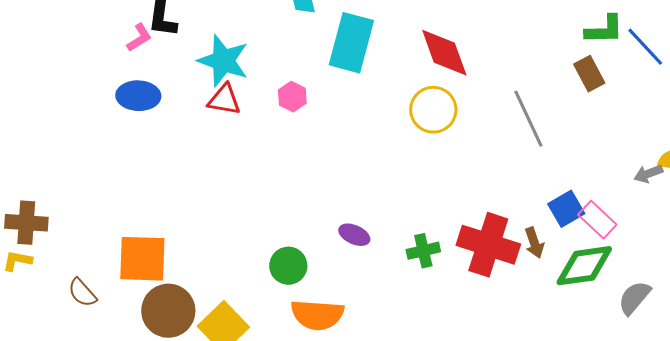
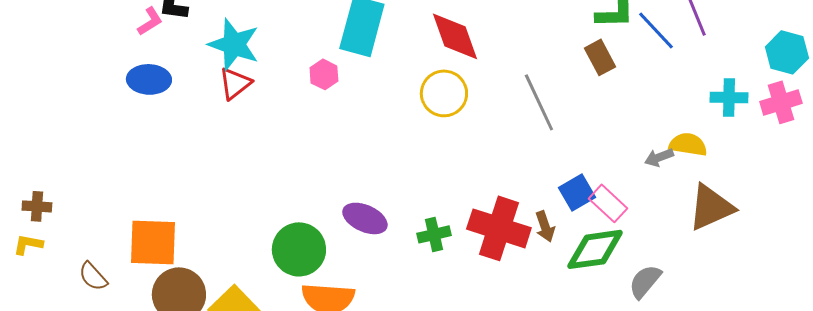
pink hexagon: (292, 97) -> (324, 74), moved
red triangle: (224, 100) -> (235, 83), turned -48
brown cross: (26, 223) -> (37, 206), size x0.7
purple ellipse: (354, 235) -> (365, 218), size x1.4
green circle: (288, 266) -> (299, 249), size x1.4

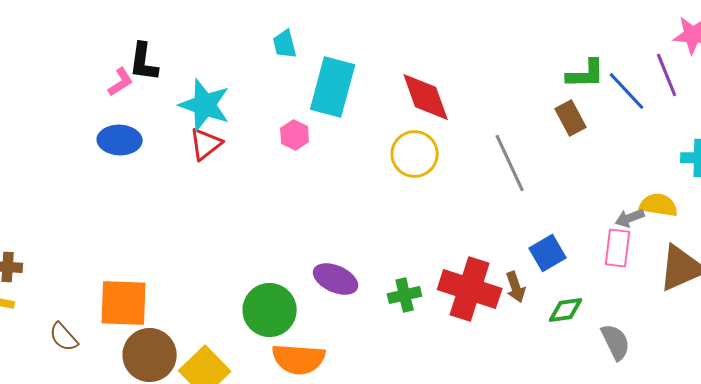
pink rectangle: (608, 203) -> (618, 248), moved, turned 54
green diamond: (595, 249) -> (566, 310), size x0.6
gray semicircle: (645, 281) -> (616, 342), turned 114

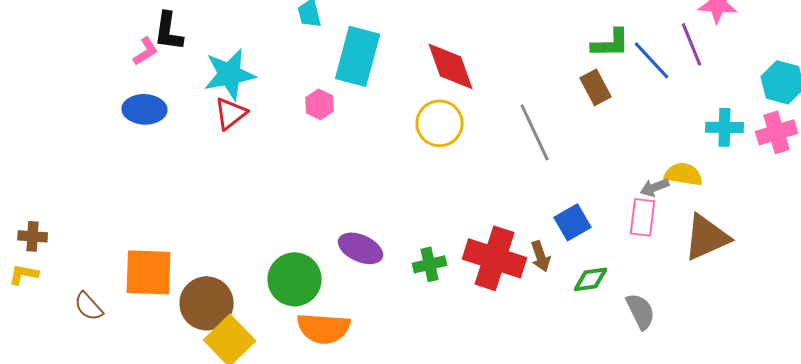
cyan star: (205, 105) -> (230, 74), turned -30
brown circle: (150, 355) -> (207, 303), moved

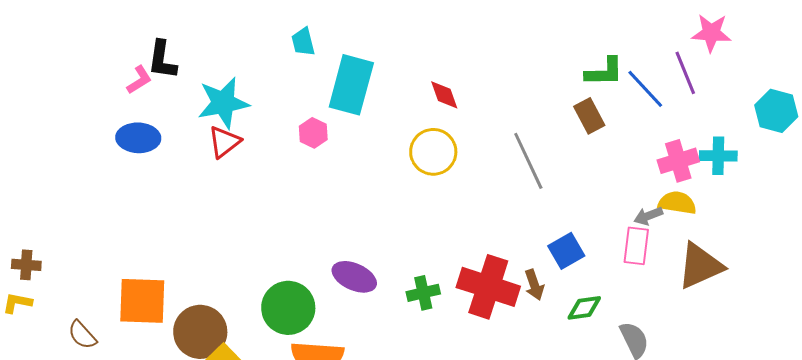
red diamond: (451, 66) -> (444, 95), size x0.6
pink cross: (777, 132) -> (678, 161), moved

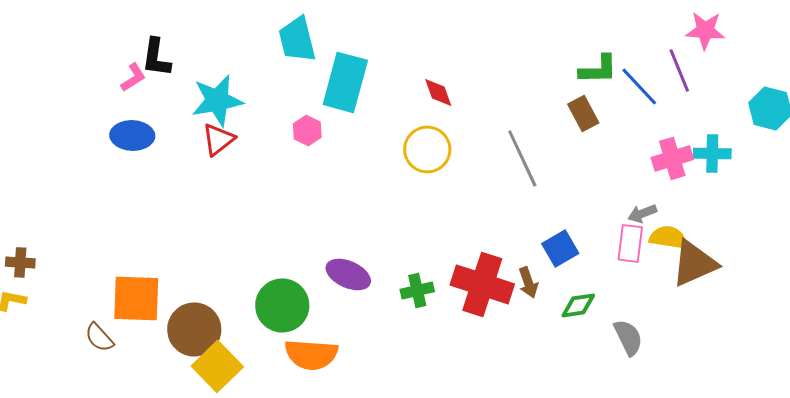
cyan trapezoid: (303, 42) -> (297, 39), size x1.6
yellow semicircle: (677, 203) -> (668, 237), moved
brown semicircle: (82, 335) -> (99, 337), moved

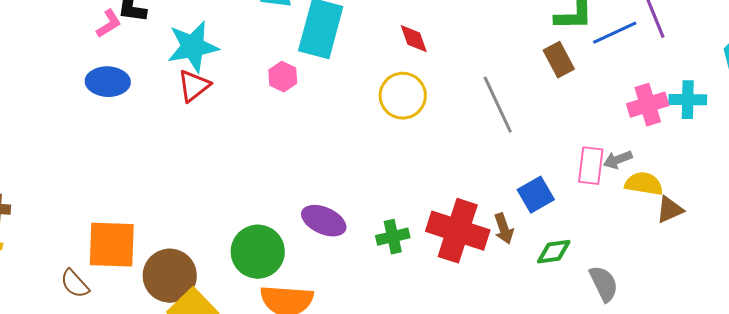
blue line: (639, 86) -> (615, 33), turned -72
pink rectangle: (630, 243) -> (591, 166), moved
brown triangle: (694, 263) -> (670, 210), size x0.6

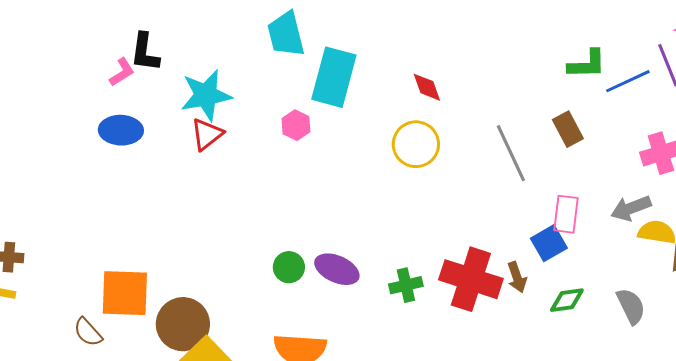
brown rectangle: (559, 60) -> (568, 129), moved
gray arrow: (618, 160) -> (631, 208), size x1.4
pink rectangle: (591, 166) -> (566, 214), moved
green circle: (258, 252) -> (289, 267), moved, size x0.6
gray semicircle: (604, 284) -> (631, 306), moved

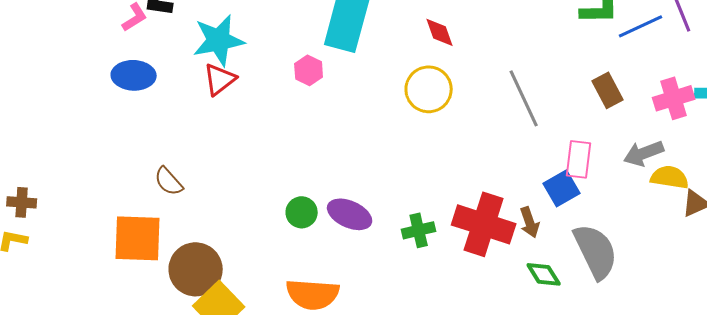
brown rectangle: (568, 129) -> (608, 90), moved
green diamond: (567, 300) -> (544, 274), moved, turned 66
gray semicircle: (631, 306) -> (596, 251), moved, size x1.5
brown semicircle: (88, 332) -> (169, 181), moved

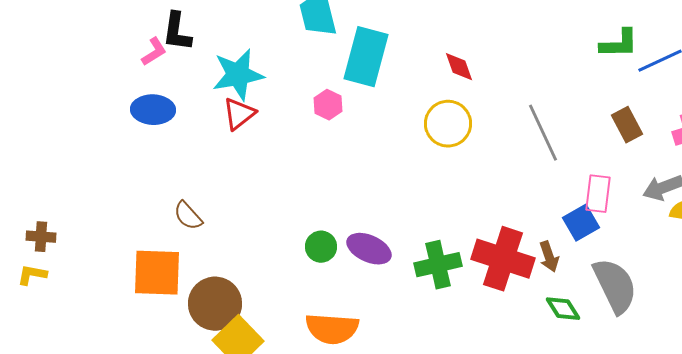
green cross: (419, 230) -> (438, 265), size x1.4

